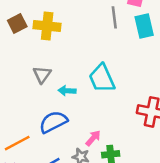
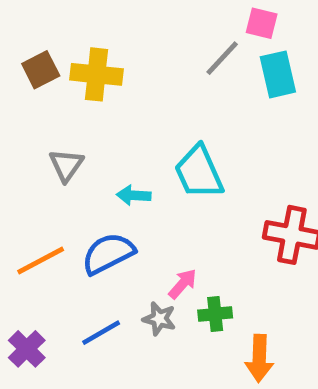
gray line: (114, 17) -> (222, 58), turned 50
gray triangle: (42, 75) -> (66, 165), moved
orange line: (17, 143) -> (41, 261), moved

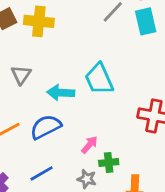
cyan arrow: (134, 195) -> (61, 93), size x1.4
gray star: (159, 319) -> (87, 179), moved

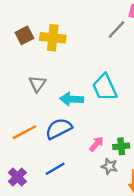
green cross: (109, 163) -> (121, 146), moved
gray star: (87, 179) -> (109, 166), moved

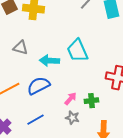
gray triangle: (37, 84) -> (20, 48), turned -49
gray star: (109, 166) -> (72, 118), moved

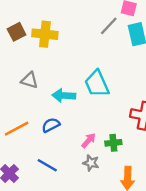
blue semicircle: (38, 86) -> (51, 125), size x0.7
blue line: (35, 120) -> (47, 165), turned 60

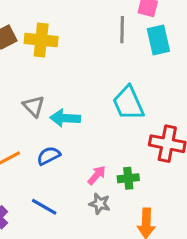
gray line: (109, 26) -> (122, 30), turned -42
gray triangle: (30, 80) -> (34, 106), moved, turned 30
cyan trapezoid: (97, 84) -> (128, 103), moved

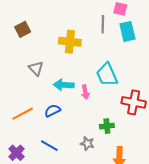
yellow cross: (41, 40) -> (70, 42), moved
gray triangle: (34, 106) -> (36, 68), moved
pink arrow: (97, 175) -> (85, 92), moved, turned 128

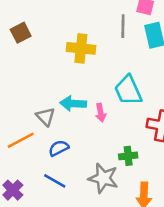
gray triangle: (36, 68) -> (46, 117), moved
blue semicircle: (52, 111) -> (59, 148), moved
gray star: (87, 144) -> (103, 178), size x1.6

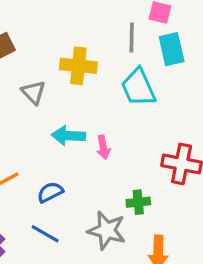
cyan trapezoid: (128, 90) -> (138, 87), moved
gray triangle: (46, 117) -> (33, 92), moved

